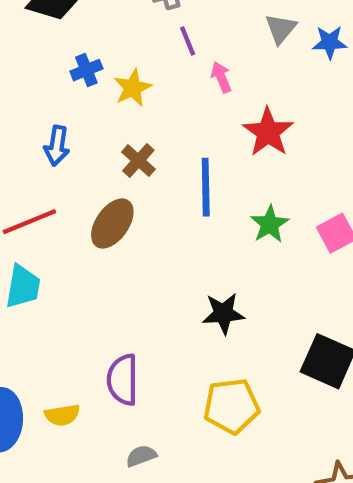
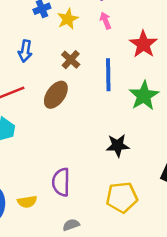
pink arrow: (221, 77) -> (106, 21), moved
green star: (270, 224) -> (144, 96), size x1.4

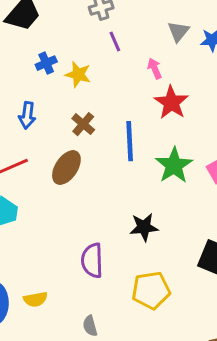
yellow star: (68, 19) -> (78, 74), turned -30
pink arrow: (106, 21) -> (155, 68), moved
purple semicircle: (61, 182) -> (92, 260), moved
gray semicircle: (71, 225) -> (90, 326), turned -84

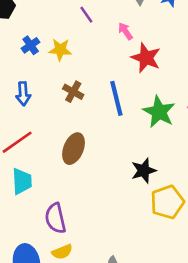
brown ellipse: (66, 168) -> (73, 149), moved
purple semicircle: (92, 260) -> (55, 218), moved
yellow pentagon: (151, 290) -> (167, 202), moved

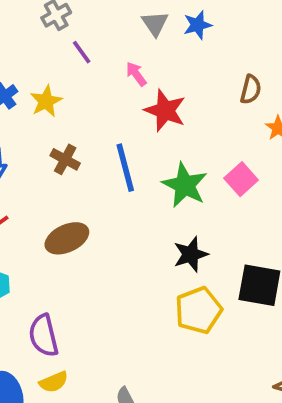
yellow star: (60, 50) -> (46, 101), turned -30
brown ellipse: (73, 149) -> (67, 238), turned 44
black star: (144, 171) -> (191, 254), moved

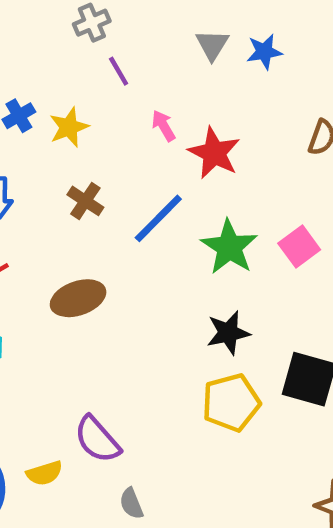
pink arrow: (136, 74) -> (164, 126), moved
blue line: (125, 168) -> (158, 218), turned 54
purple semicircle: (44, 336) -> (97, 439), moved, turned -33

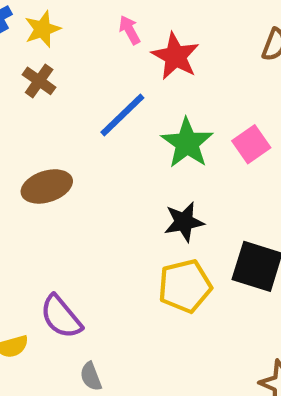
brown cross: (85, 201) -> (39, 81), moved

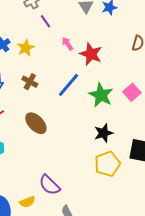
brown cross: (39, 81) -> (30, 82), moved
brown ellipse: (47, 186) -> (36, 123), turned 70

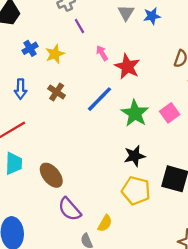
brown ellipse: (36, 123) -> (51, 175), moved
yellow pentagon: (107, 164) -> (136, 191), turned 30
yellow semicircle: (27, 202) -> (105, 223), moved, turned -42

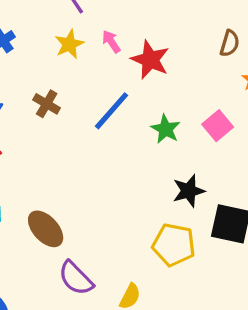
yellow star: (55, 54) -> (69, 44), moved
green star: (135, 113) -> (166, 129), size x0.7
black star: (134, 156) -> (189, 191), moved

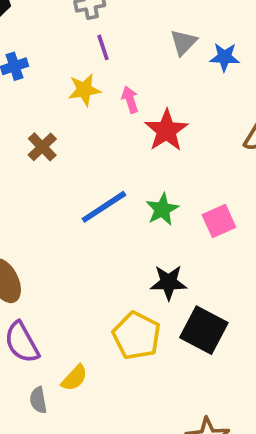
blue line: (111, 111) -> (104, 207), moved

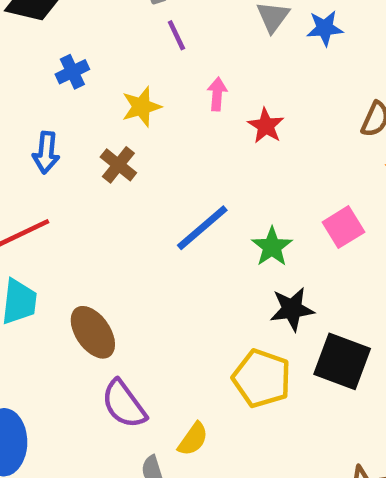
yellow star: (84, 90) -> (141, 107), moved
pink arrow: (130, 100) -> (217, 94), turned 30
red star: (166, 130) -> (266, 126), size x0.7
green star: (162, 209) -> (272, 247), moved

